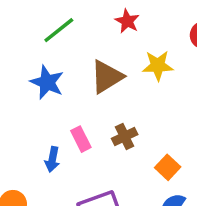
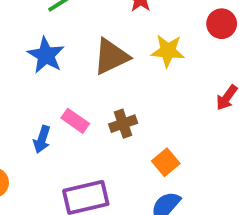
pink rectangle: (81, 139) -> (75, 121), turned -35

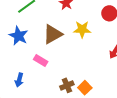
pink rectangle: (75, 121) -> (41, 60), moved
brown cross: (123, 124) -> (67, 85), moved

